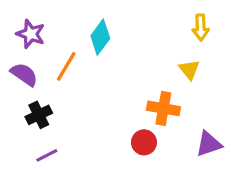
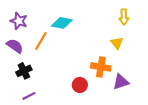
cyan diamond: (100, 37) -> (62, 23), turned 65
red circle: (144, 142) -> (80, 85), moved
purple triangle: (209, 144) -> (121, 82), moved

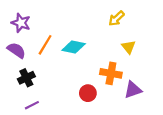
yellow arrow: (124, 17) -> (116, 18), moved, turned 49
cyan diamond: (62, 23) -> (74, 47), moved

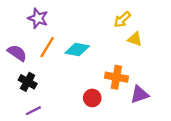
purple star: (21, 23) -> (38, 18), moved
yellow triangle: (129, 47) -> (135, 39), moved, turned -32
black cross: (26, 78) -> (28, 82), turned -35

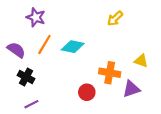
yellow triangle: (135, 39) -> (141, 61), moved

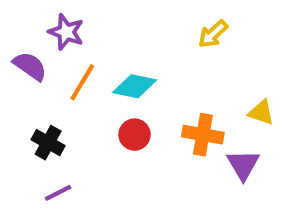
purple semicircle: (16, 50) -> (30, 66), moved
purple triangle: (131, 89) -> (243, 165), turned -42
red circle: (87, 92) -> (135, 135), moved

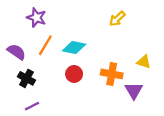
purple semicircle: (30, 66) -> (17, 52), moved

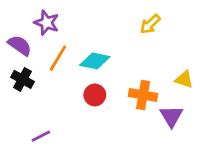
purple semicircle: (17, 52) -> (20, 45), moved
black cross: (26, 78) -> (22, 79), moved

